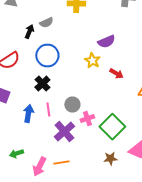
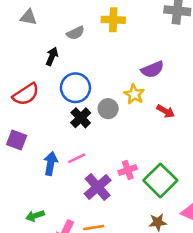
gray semicircle: (46, 22) -> (75, 33), moved
black cross: (42, 84) -> (81, 118), moved
gray circle: (72, 104) -> (108, 109), moved
pink line: (48, 110) -> (77, 158), turned 72

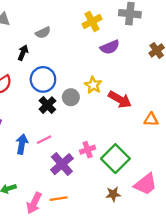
yellow cross: (113, 20) -> (92, 21), moved, turned -30
purple semicircle: (153, 69) -> (110, 47), moved
red arrow: (166, 111) -> (120, 99), size x1.5

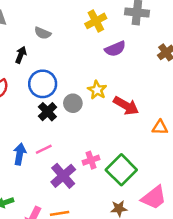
gray semicircle: (43, 33) -> (43, 33), turned 48

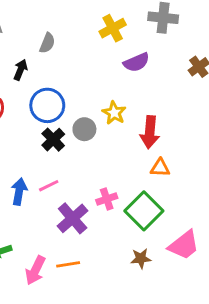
gray semicircle: (43, 33) -> (47, 43), turned -91
red arrow: (126, 106) -> (150, 132), turned 65
orange triangle: (160, 127) -> (160, 168), moved

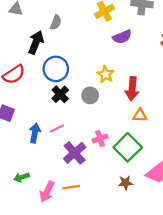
black arrow: (21, 70) -> (36, 42), size x1.5
gray circle: (84, 129) -> (90, 95), moved

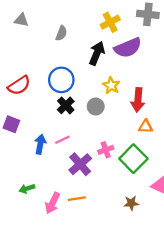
purple semicircle: (122, 37) -> (128, 48), size x1.4
black arrow: (36, 42) -> (97, 53), moved
brown star: (125, 183) -> (131, 203), moved

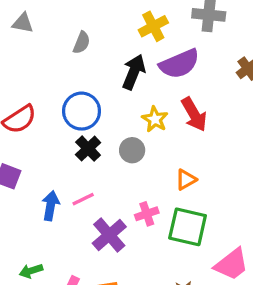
red arrow: (138, 100) -> (194, 114), moved, turned -35
orange triangle: (146, 126) -> (186, 180), moved, turned -32
green square: (133, 159) -> (188, 227), turned -32

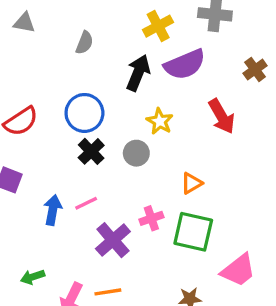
red arrow: (194, 114) -> (222, 116), moved

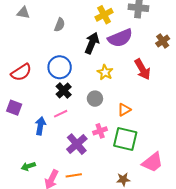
gray circle: (136, 153) -> (95, 99), moved
pink line: (86, 203) -> (61, 114), moved

